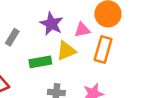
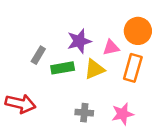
purple star: (51, 24) -> (79, 41), turned 30
green rectangle: (40, 62) -> (63, 68), moved

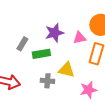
yellow triangle: (94, 69) -> (66, 70), moved, turned 36
gray cross: (84, 113) -> (47, 81), moved

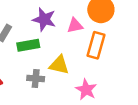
purple star: (54, 33) -> (44, 19), turned 30
pink star: (88, 90) -> (86, 90), turned -30

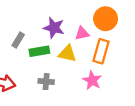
yellow triangle: (59, 65) -> (67, 53), moved
pink star: (86, 90) -> (92, 80), moved

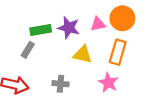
pink triangle: (82, 33) -> (98, 24), moved
gray rectangle: (18, 40) -> (28, 50), moved
green rectangle: (39, 51) -> (41, 30), moved

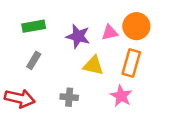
green rectangle: (41, 30) -> (34, 26), moved

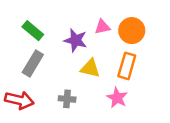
green rectangle: (34, 26) -> (33, 31), turned 50
pink triangle: (110, 32) -> (102, 27), moved
gray rectangle: (34, 60) -> (33, 64), size x1.5

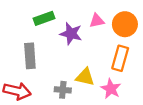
green rectangle: (33, 31) -> (44, 18), moved, turned -60
gray rectangle: (33, 64) -> (30, 56), turned -35
yellow triangle: (90, 68) -> (85, 77), moved

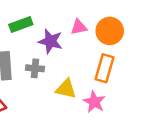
gray cross: (63, 90) -> (35, 68), moved

